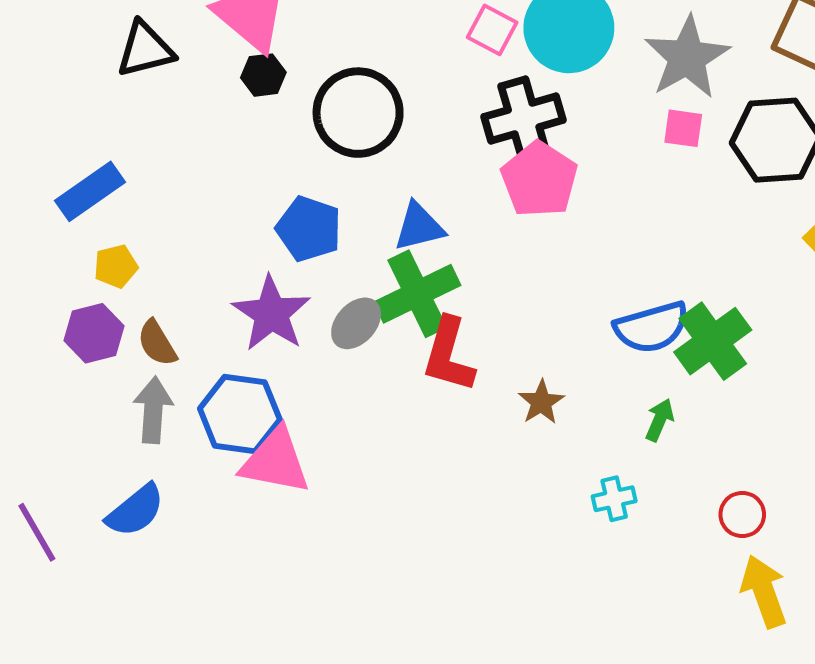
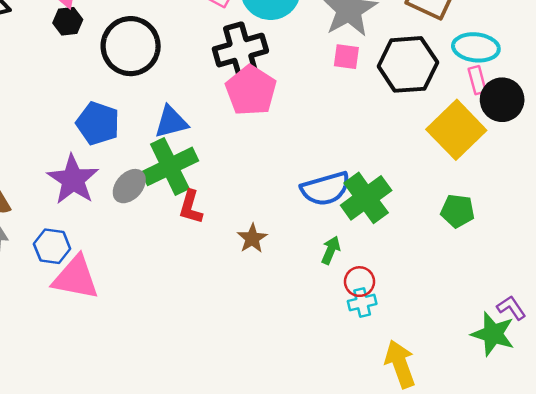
red L-shape: (449, 355) -> (191, 207), size x0.7
blue hexagon: (240, 414) -> (52, 246), size x0.7
cyan cross: (614, 499) -> (362, 303), moved
red circle: (742, 514) -> (359, 282), moved

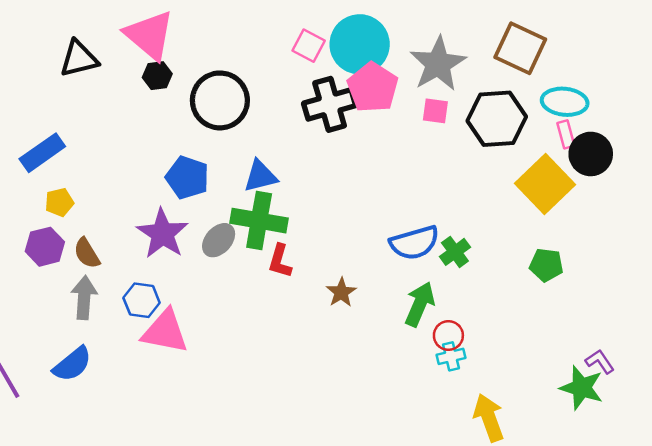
pink pentagon: (251, 91) -> (373, 87), moved
green cross: (170, 166) -> (259, 221), turned 36
green cross: (366, 198) -> (455, 252), size x0.6
green arrow: (331, 250) -> (420, 304), size x1.6

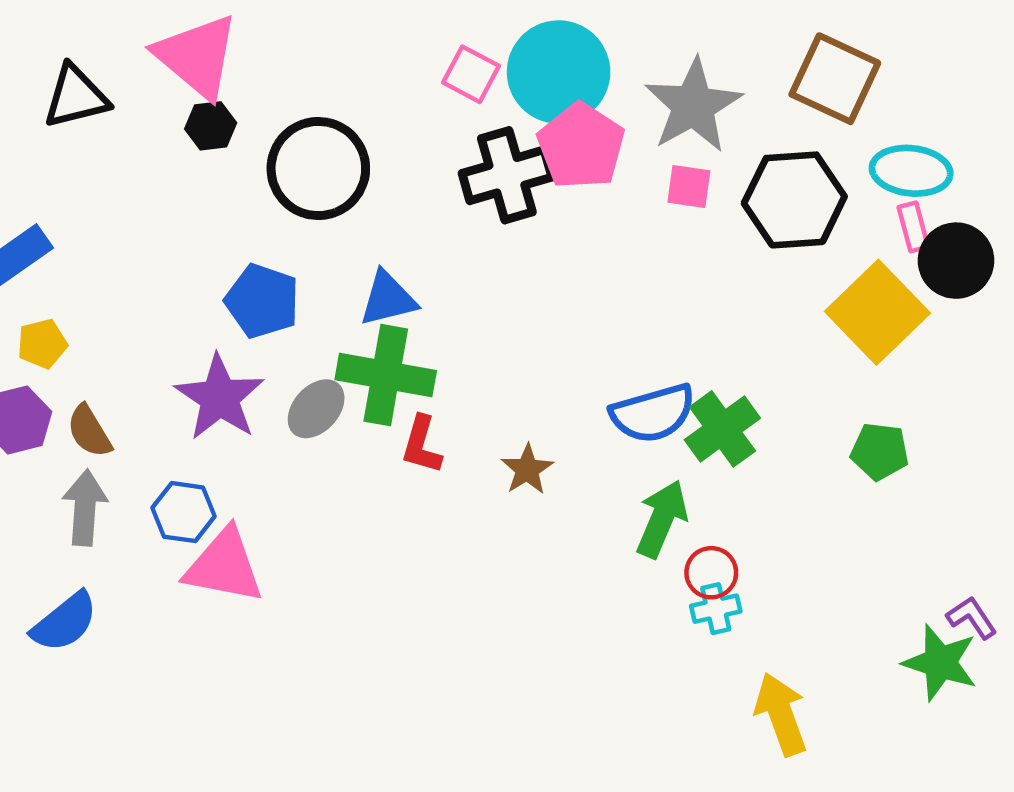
green cross: (455, 252) -> (722, 429), size x1.4
brown star: (341, 292) -> (527, 469), moved

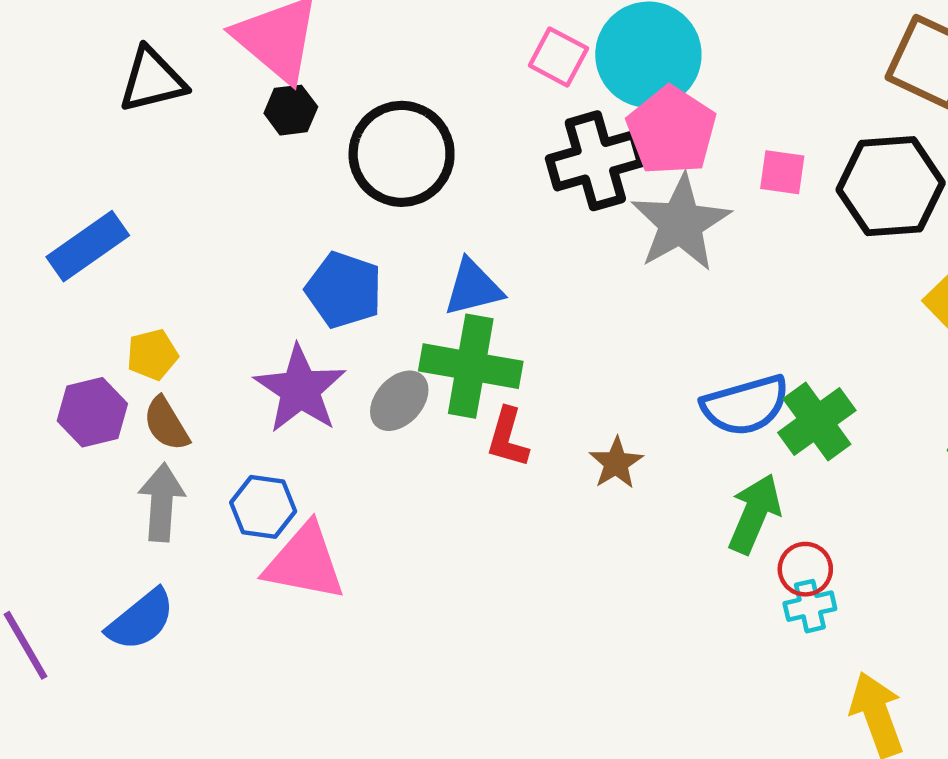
gray star: (693, 106) -> (681, 223), moved
yellow pentagon: (42, 344) -> (152, 355), moved

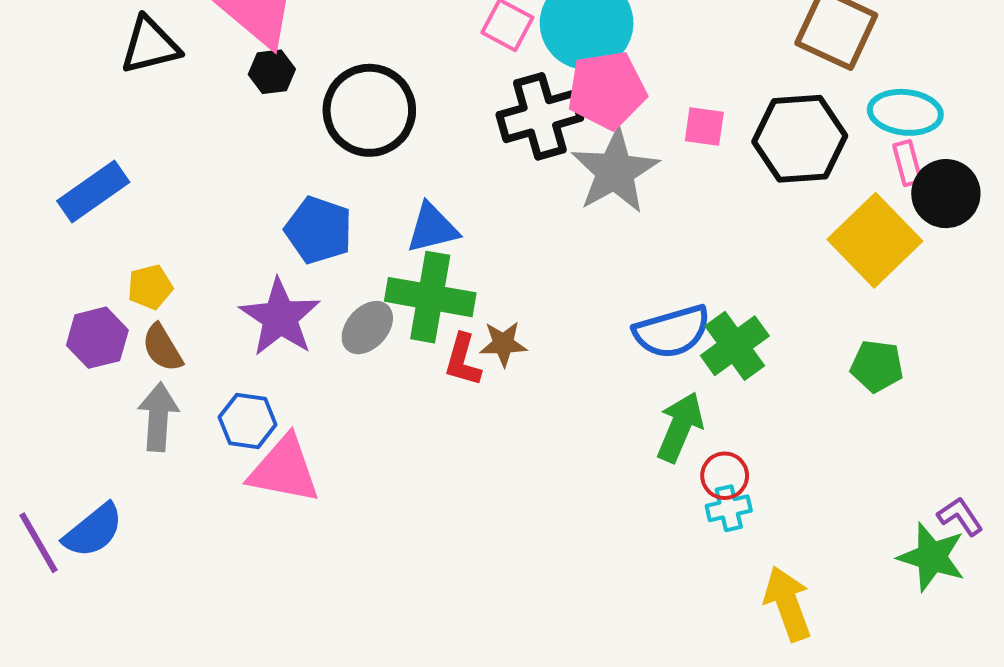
pink pentagon: (671, 131) -> (607, 90), turned 30
brown star: (616, 463) -> (503, 344), moved, turned 30
blue semicircle: (141, 620) -> (93, 531), moved

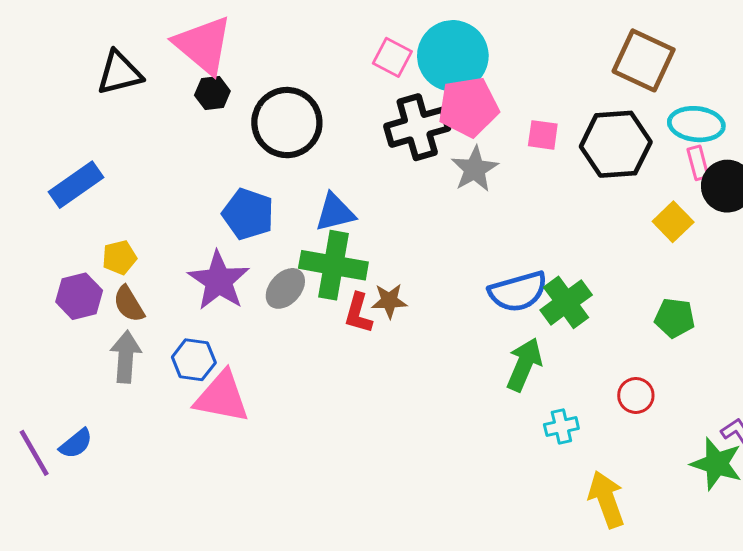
gray star: (615, 171) -> (475, 169), size x0.7
yellow square: (875, 240) -> (673, 222), size x0.6
red circle: (725, 476) -> (636, 395), moved
blue semicircle: (93, 531) -> (76, 444), size x0.7

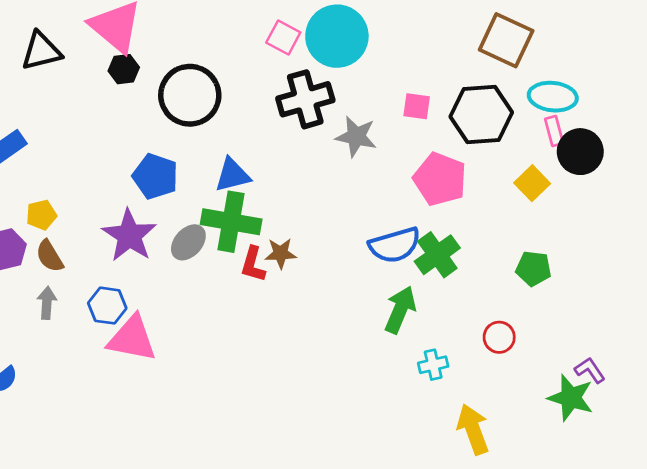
pink pentagon: (468, 107) -> (440, 179), moved, turned 30
gray star: (475, 169) -> (356, 136), turned -30
gray arrow: (126, 357) -> (47, 303), size x0.7

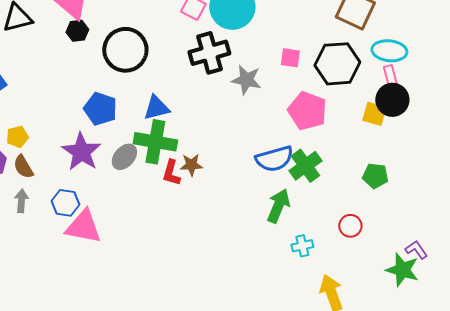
black circle: (580, 152) -> (392, 100), moved
yellow square: (532, 183) -> (374, 114), turned -30

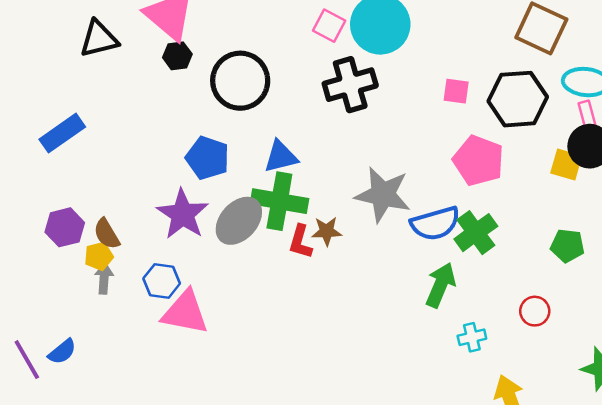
gray star: (246, 80) -> (383, 195), moved, size x1.4
yellow pentagon: (17, 137) -> (99, 256), moved
gray ellipse: (124, 157) -> (239, 221), size x1.4

